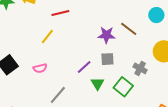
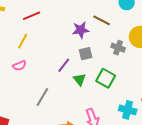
pink semicircle: (40, 68) -> (19, 66), moved
gray cross: (140, 68) -> (118, 48), moved

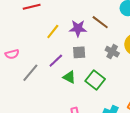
yellow line: (23, 41) -> (53, 32), moved
green triangle: (80, 79) -> (69, 77), turned -32
gray line: (42, 97) -> (30, 73), moved

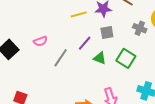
yellow line: (53, 32) -> (79, 14), turned 42

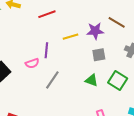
purple line: (85, 43) -> (46, 50), moved, turned -35

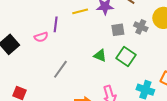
gray square: (99, 55) -> (118, 30), moved
gray line: (52, 80) -> (60, 69), moved

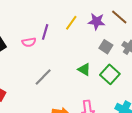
yellow line: (80, 11) -> (71, 23), turned -49
gray square: (118, 30) -> (106, 47), turned 32

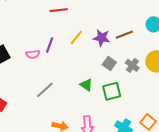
brown line: (119, 17) -> (124, 35), turned -66
green square: (110, 74) -> (112, 91), turned 30

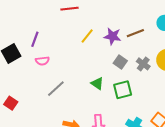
purple line: (50, 45) -> (35, 39), moved
pink semicircle: (33, 54) -> (42, 61), moved

